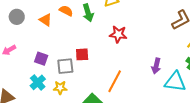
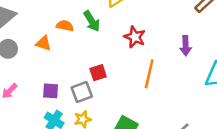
red star: (118, 34) -> (135, 37), turned 30
purple arrow: (156, 66) -> (186, 46), moved
orange line: (115, 81) -> (149, 74), moved

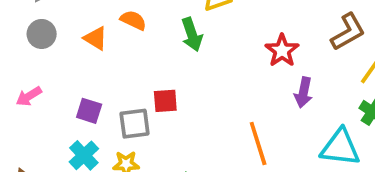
green arrow: (92, 21) -> (192, 34), moved
red star: (135, 37) -> (282, 51), moved
orange line: (149, 74) -> (258, 144), moved, turned -44

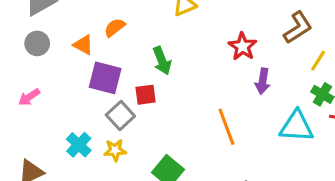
orange semicircle: (133, 20) -> (115, 27), turned -60
green arrow: (192, 34) -> (162, 61), moved
purple square: (89, 111) -> (105, 78), moved, size x1.5
gray square: (135, 124) -> (120, 115), turned -32

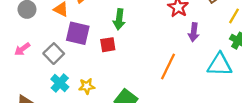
green arrow: (162, 61) -> (119, 19), turned 30
gray square: (120, 115) -> (54, 54), moved
orange line: (226, 127) -> (168, 67), turned 48

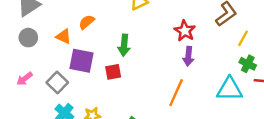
purple arrow: (194, 32) -> (188, 56), moved

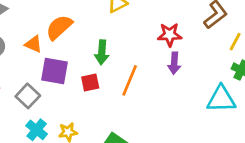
orange semicircle: (87, 22) -> (59, 27), size x1.5
red star: (185, 31) -> (170, 35), turned -30
orange line: (176, 93) -> (130, 80), moved

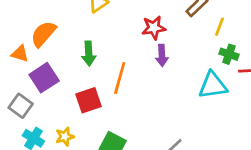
purple square: (55, 71) -> (44, 78), turned -36
red square: (90, 83) -> (89, 100), moved, size x1.4

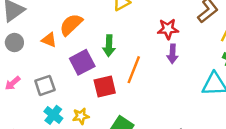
purple square: (44, 78) -> (82, 62), moved
gray square: (21, 106) -> (45, 85), turned 30

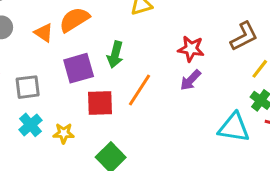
purple arrow: (173, 54) -> (190, 80), turned 30

